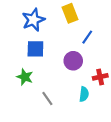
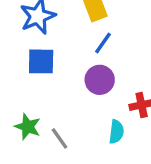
blue line: (87, 37) -> (103, 43), moved
green star: (25, 77) -> (28, 127), moved

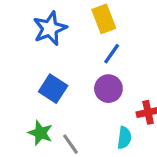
blue square: (41, 61) -> (53, 89), moved, turned 32

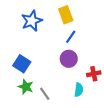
blue square: (53, 89) -> (22, 64), moved

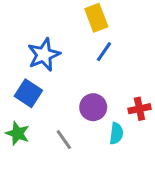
blue star: (32, 21) -> (44, 55), moved
purple circle: (69, 59) -> (93, 107), moved
green star: (26, 87) -> (18, 133), moved

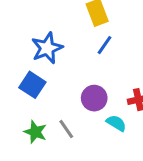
green star: (18, 133) -> (35, 132), moved
cyan semicircle: (116, 133) -> (116, 123), turned -66

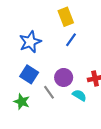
blue square: (32, 85) -> (29, 74), moved
gray line: (66, 129) -> (49, 92), moved

